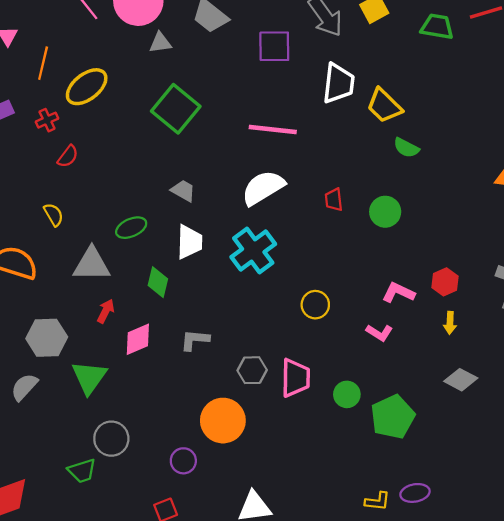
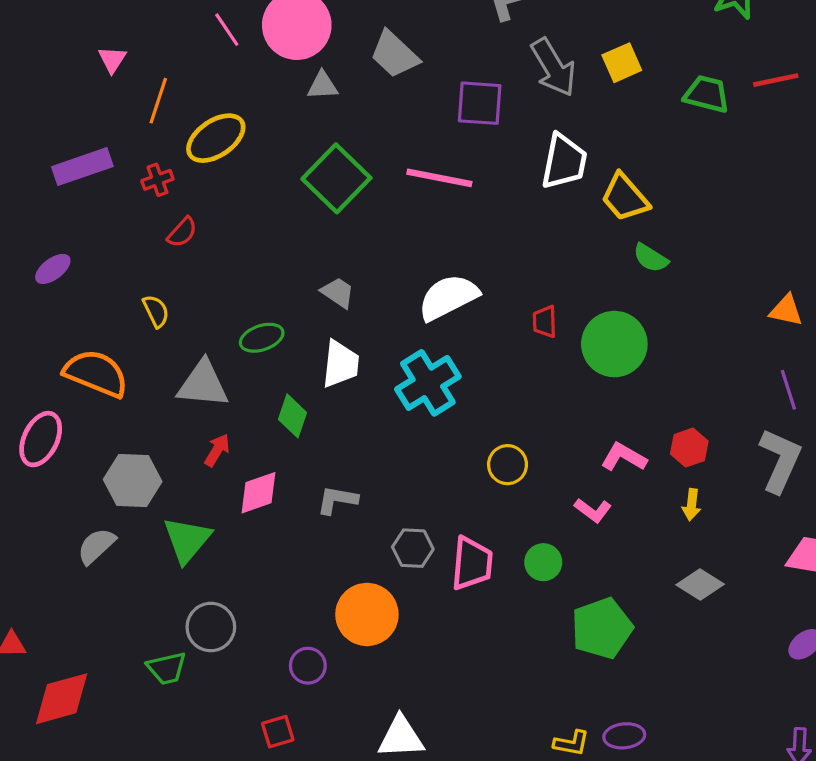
pink line: (273, 130) -> (439, 178), moved
green circle: (385, 212) -> (614, 344), size x1.5
green circle: (347, 394) -> (543, 562), moved

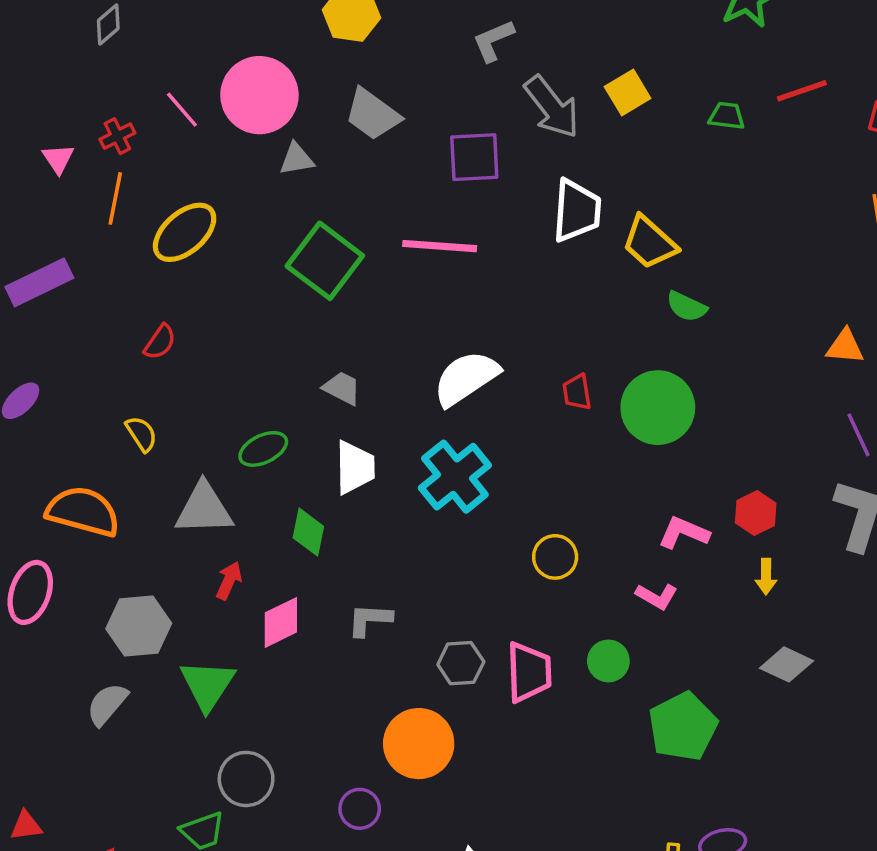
green trapezoid: (707, 94) -> (727, 116), size x0.7
red cross: (157, 180) -> (117, 136), moved

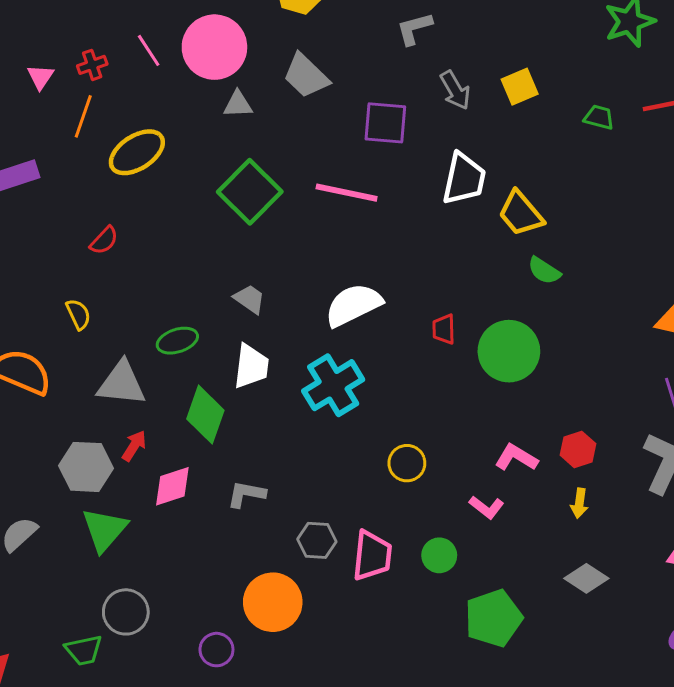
gray arrow: (552, 107) -> (455, 90), size x0.7
green diamond: (308, 532) -> (205, 415), size x1.4
gray hexagon: (139, 626) -> (86, 467), moved

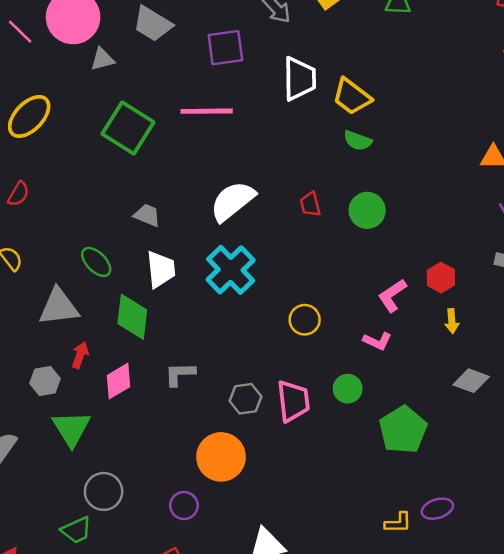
green semicircle: (544, 271) -> (358, 141), moved
green ellipse: (177, 341) -> (96, 262), turned 76
green circle: (509, 351) -> (367, 210), size x0.7
pink L-shape: (516, 458) -> (392, 295), turned -52
gray hexagon: (86, 467) -> (45, 381), size x0.7

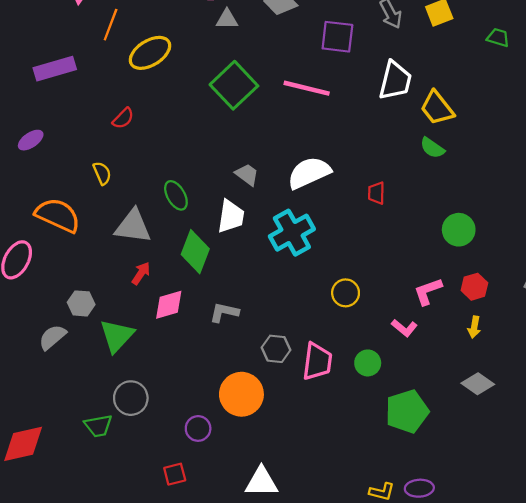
green circle: (367, 210) -> (459, 230), moved
gray trapezoid: (147, 215) -> (247, 174), moved
gray hexagon: (45, 381) -> (81, 303), moved

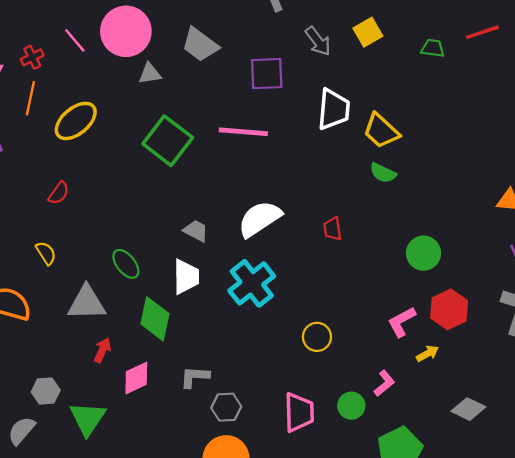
red hexagon: (474, 287) -> (449, 309), size x1.4
yellow arrow: (474, 327) -> (428, 353), moved, turned -120
pink L-shape: (404, 328) -> (384, 383), moved, turned -70
gray hexagon: (276, 349) -> (226, 407), moved

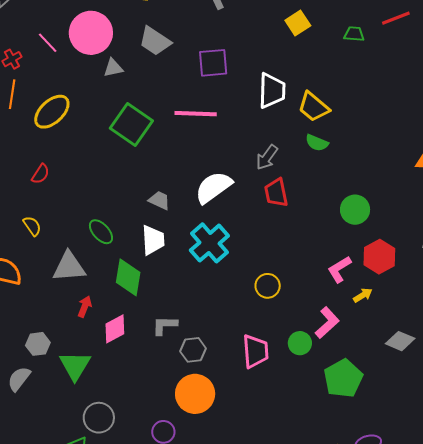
gray arrow: (318, 41) -> (267, 157), moved, turned 76
red trapezoid: (333, 229) -> (276, 193), size x1.4
pink L-shape: (384, 383) -> (327, 323), size x1.4

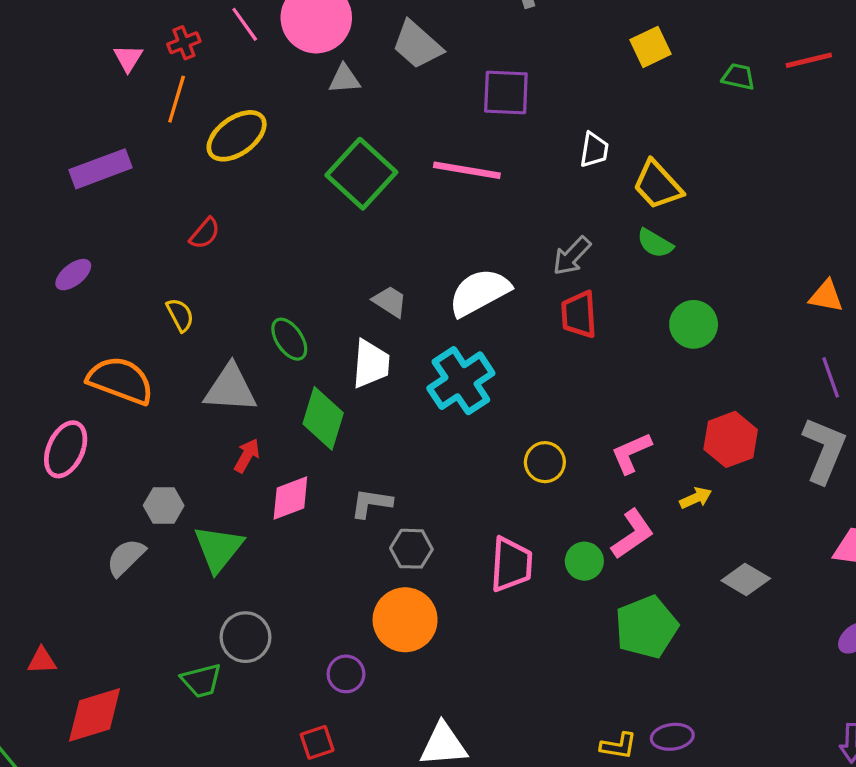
white trapezoid: (272, 91) -> (594, 150), size x0.6
green circle: (355, 210) -> (694, 324), moved
pink L-shape: (339, 269) -> (631, 453), moved

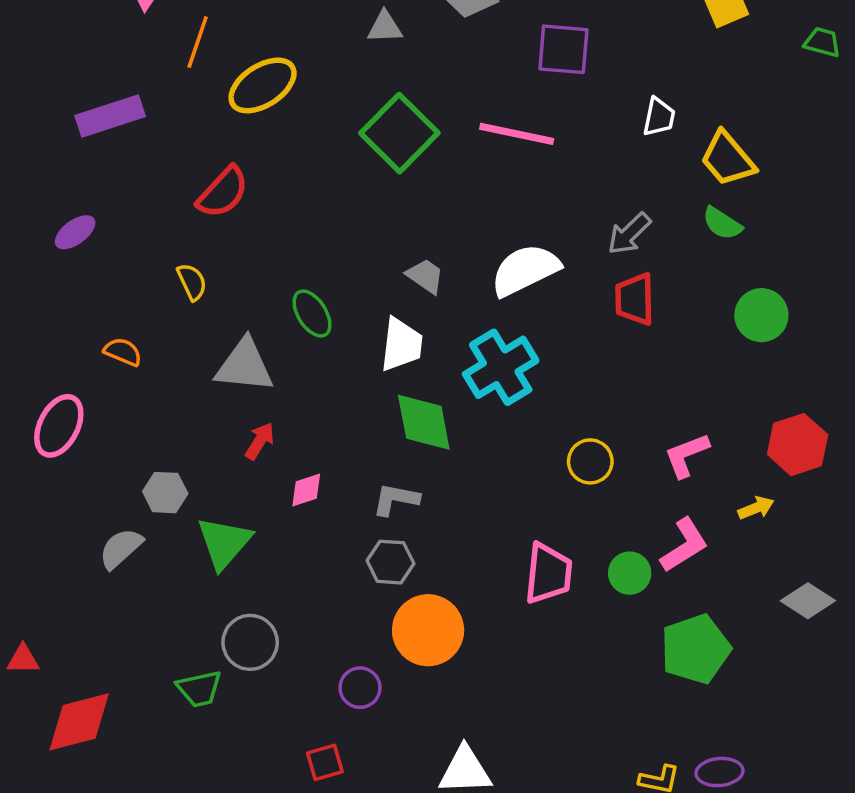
red semicircle: (205, 233) -> (223, 192), size x1.5
orange semicircle: (121, 380) -> (123, 352), size x0.5
green diamond: (323, 418) -> (424, 422), moved, turned -30
pink diamond: (290, 498) -> (306, 490), size x0.7
gray hexagon: (411, 549) -> (390, 562), moved

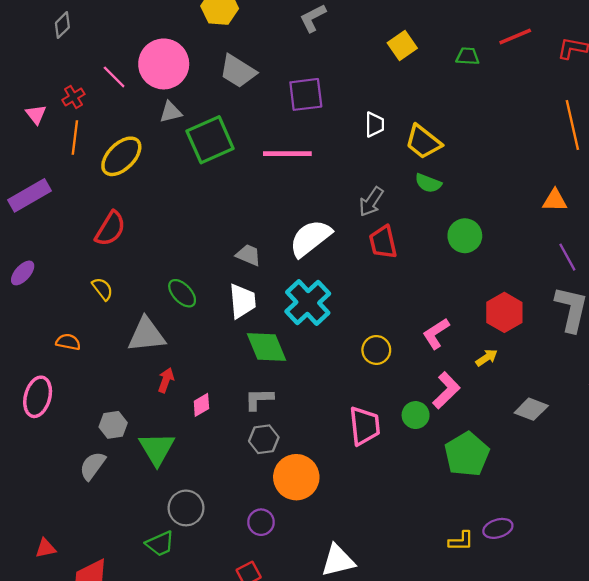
gray triangle: (385, 27) -> (171, 112), moved
green square: (399, 133) -> (210, 140), moved, turned 33

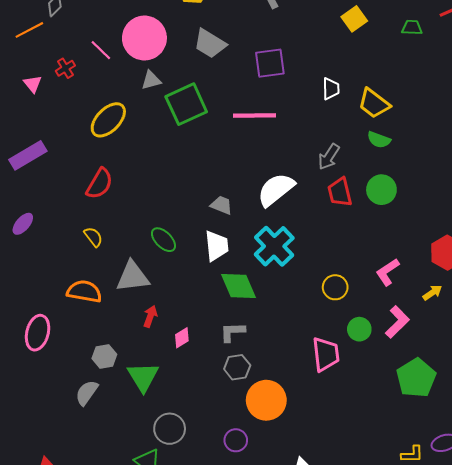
orange line: (75, 138) -> (29, 30), moved, turned 56
green circle: (465, 236) -> (381, 190), moved
orange semicircle: (68, 342) -> (84, 291), moved, size x1.6
green circle: (416, 415) -> (359, 329), moved

